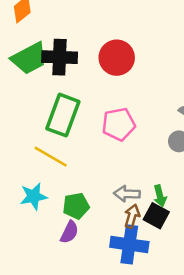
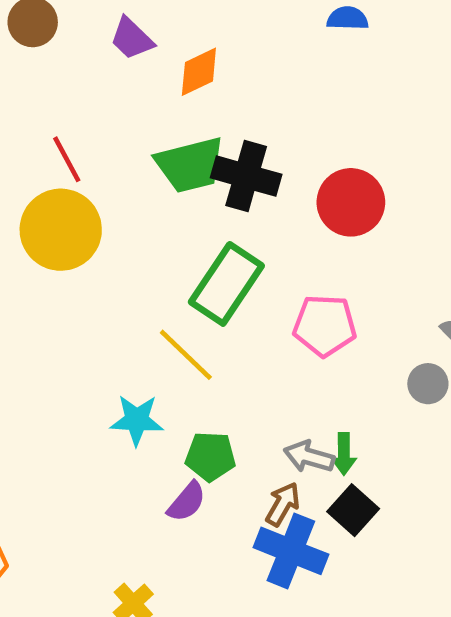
green arrow: (160, 196) -> (344, 454), moved
brown arrow: (132, 216) -> (283, 504), moved

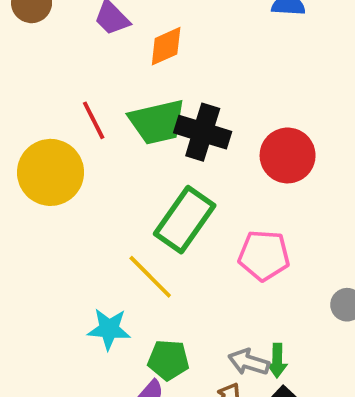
red line: (67, 159) -> (94, 120), moved

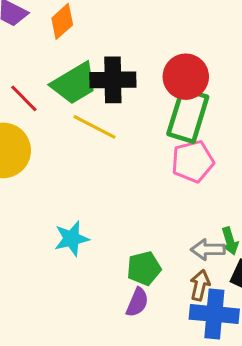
green rectangle: (185, 220) -> (188, 115), moved
yellow line: (150, 277) -> (94, 127), moved
cyan star: (109, 329) -> (72, 239), moved

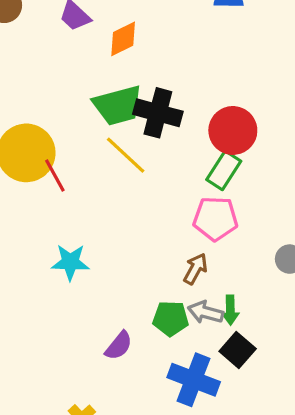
red line: (24, 98) -> (55, 176), moved
green rectangle: (188, 115) -> (224, 170), size x0.7
green pentagon: (144, 268) -> (171, 318), moved
brown arrow: (200, 285) -> (195, 269), moved

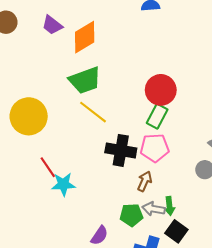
orange diamond: (123, 39) -> (85, 37), size x1.4
black cross: (158, 113) -> (121, 150), moved
red line: (55, 176) -> (48, 167), moved

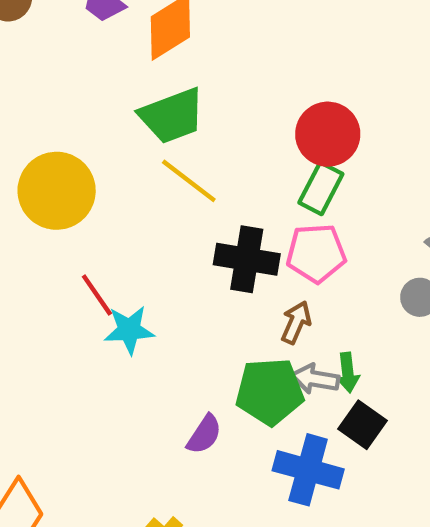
green pentagon: (131, 215) -> (270, 392), size x1.4

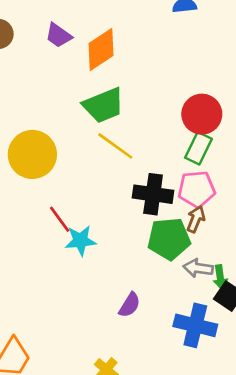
brown arrow: (296, 322) -> (196, 219), moved
green arrow: (348, 373) -> (220, 277), moved
green pentagon: (270, 392) -> (169, 239), moved

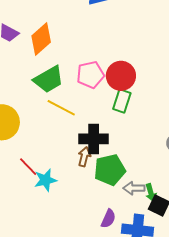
pink pentagon: (197, 189) -> (90, 75), moved
brown arrow: (196, 219) -> (84, 157), moved
purple semicircle: (130, 305) -> (108, 219), moved

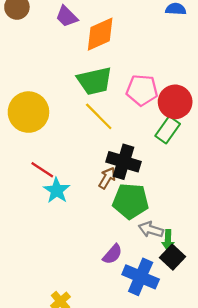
red line: (28, 167) -> (42, 170), turned -30
cyan star: (45, 180) -> (57, 190), turned 30

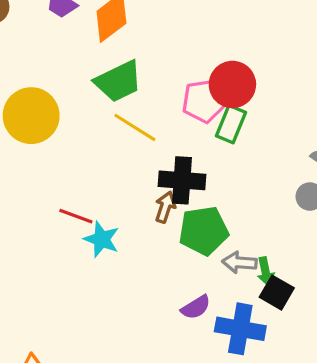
pink pentagon: (142, 90) -> (204, 101), moved
yellow circle: (28, 112) -> (31, 116), moved
purple semicircle: (112, 254) -> (196, 307), turned 30

